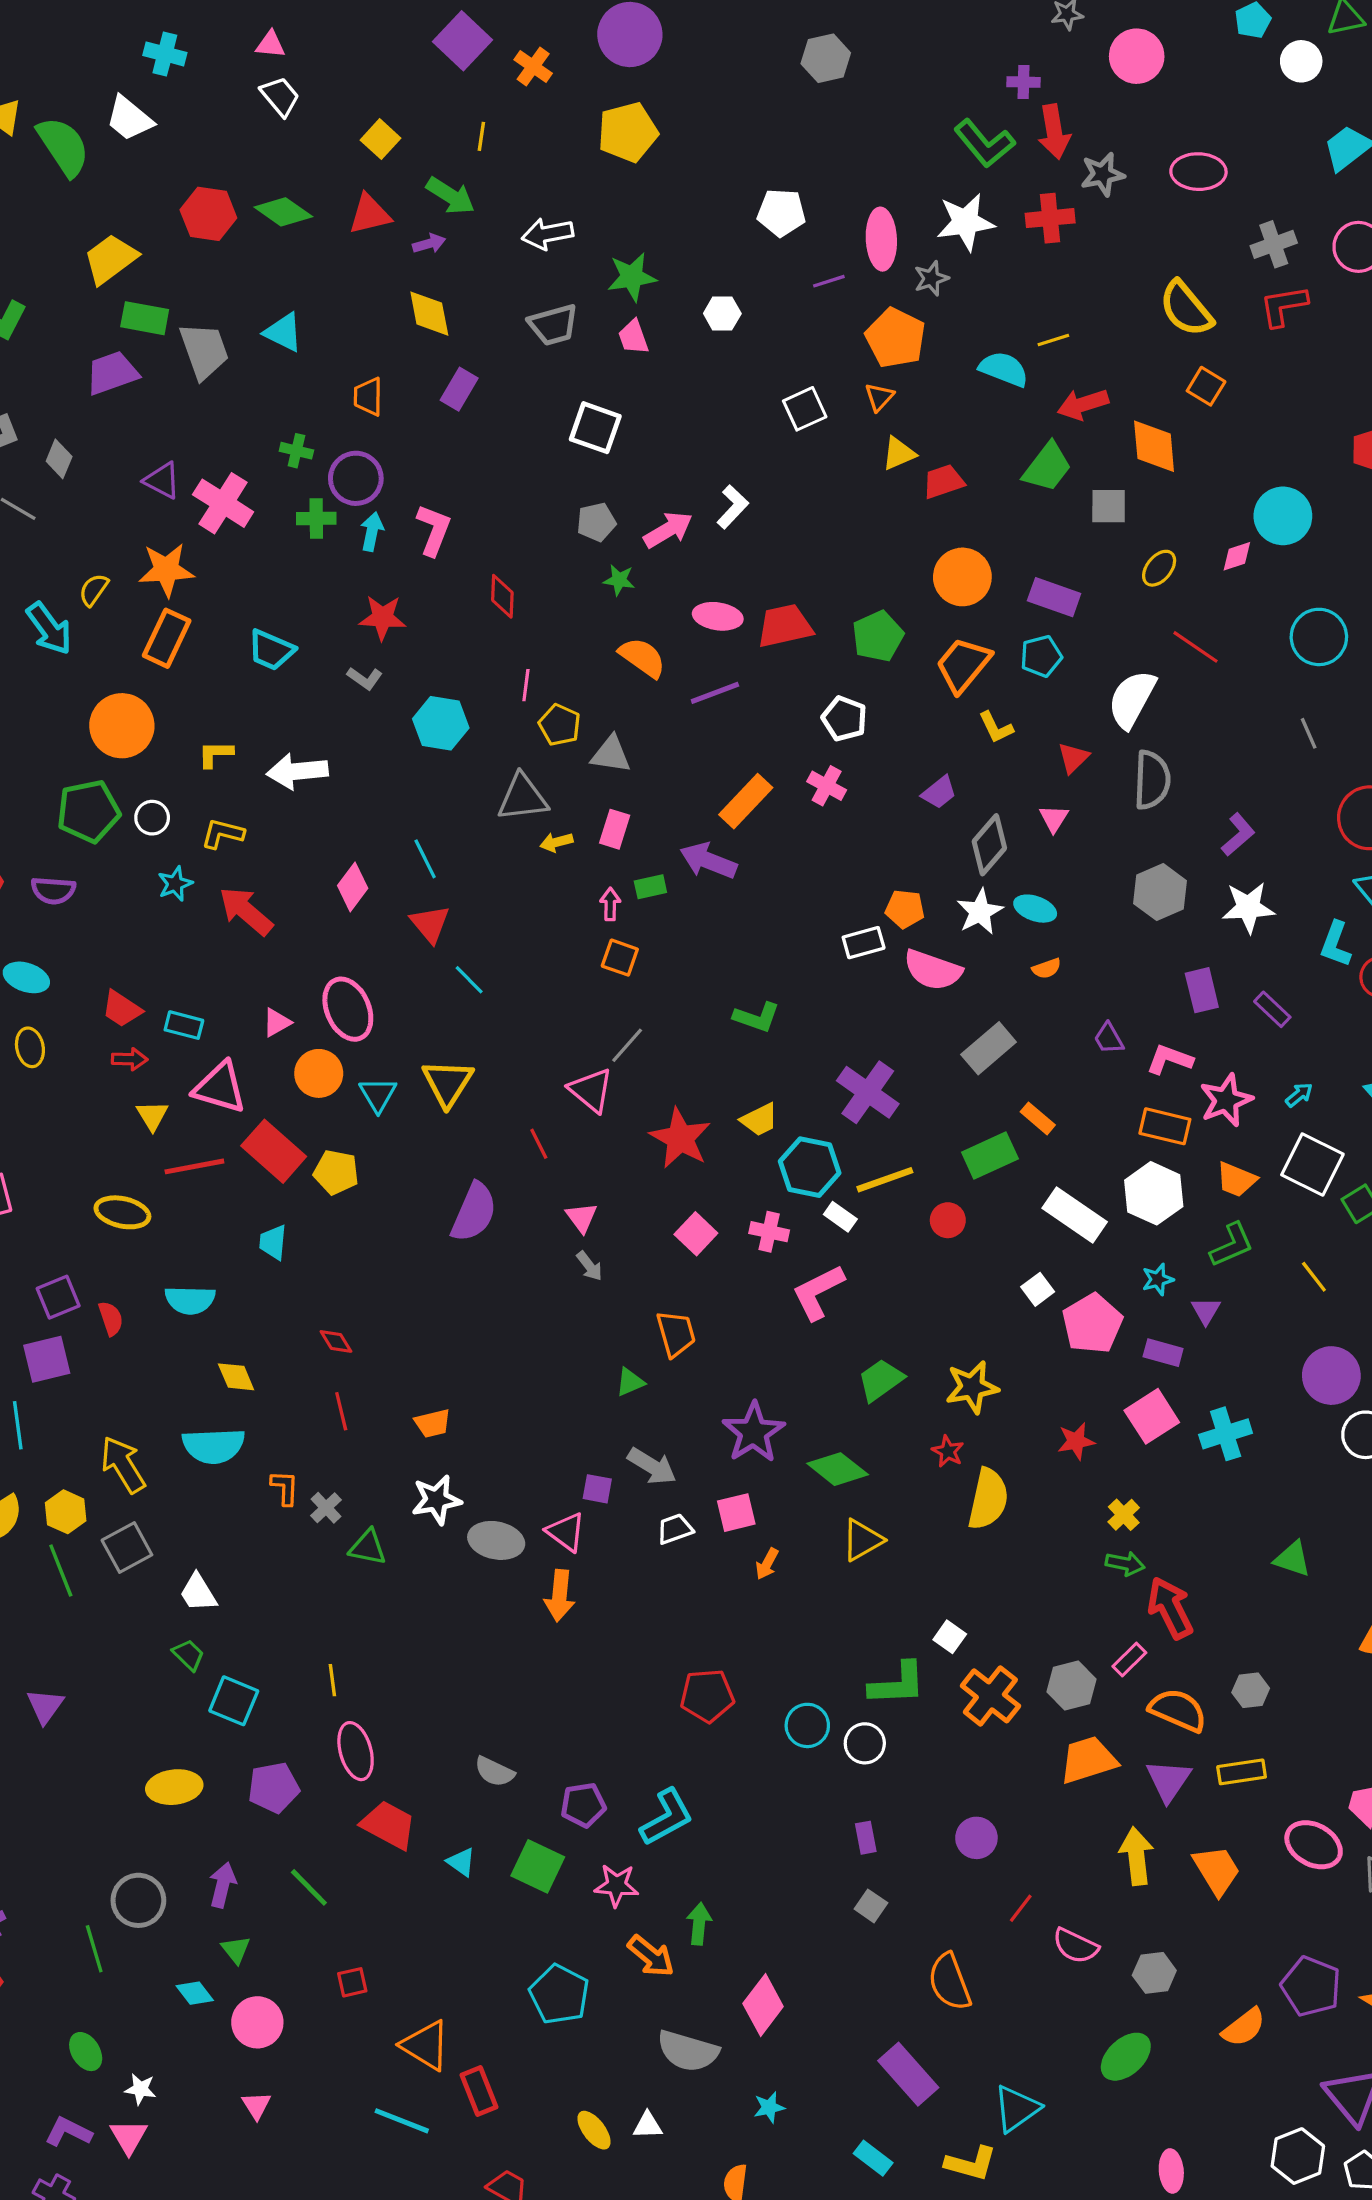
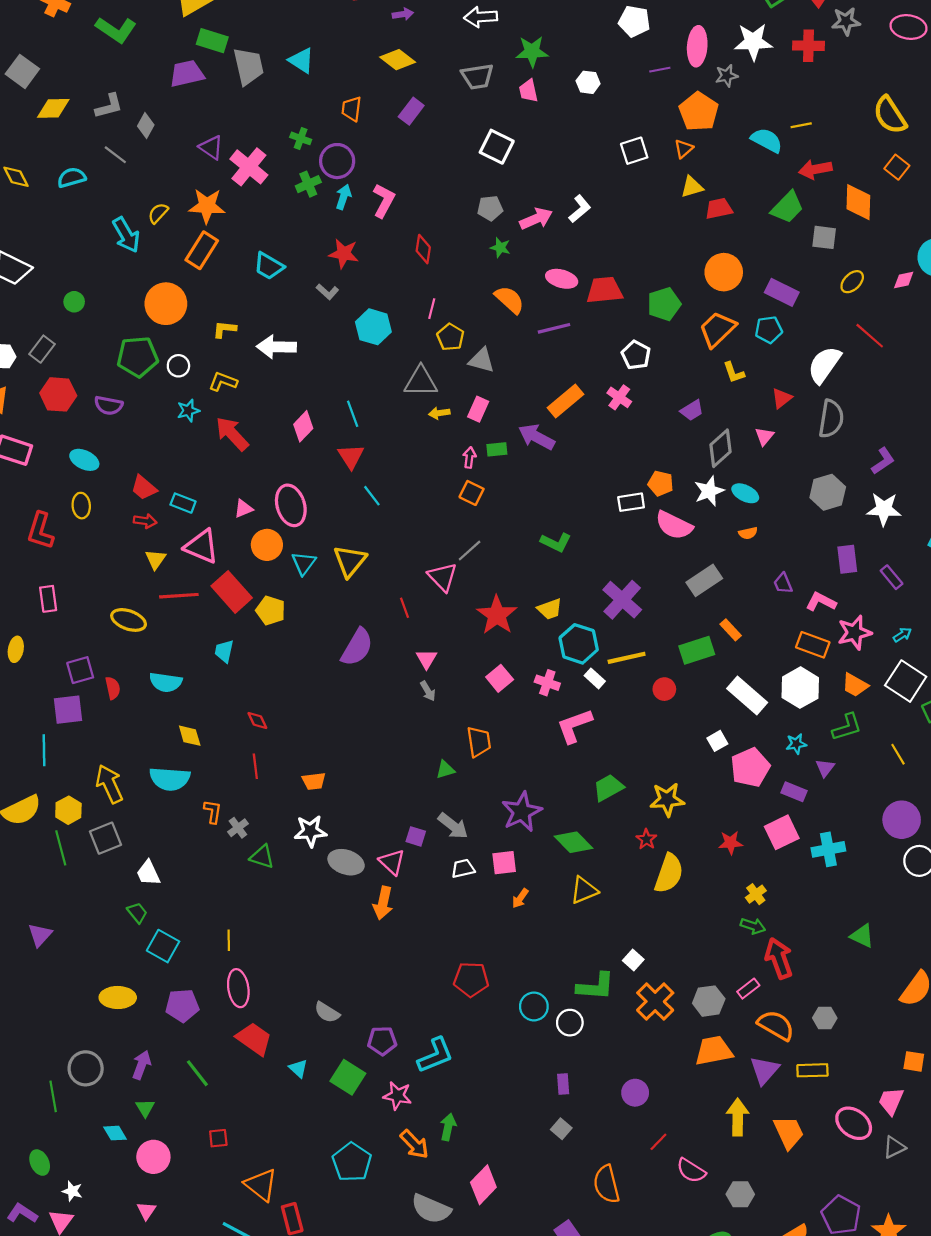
yellow diamond: (429, 314) -> (398, 60), turned -48
green cross: (316, 518) -> (308, 184), turned -30

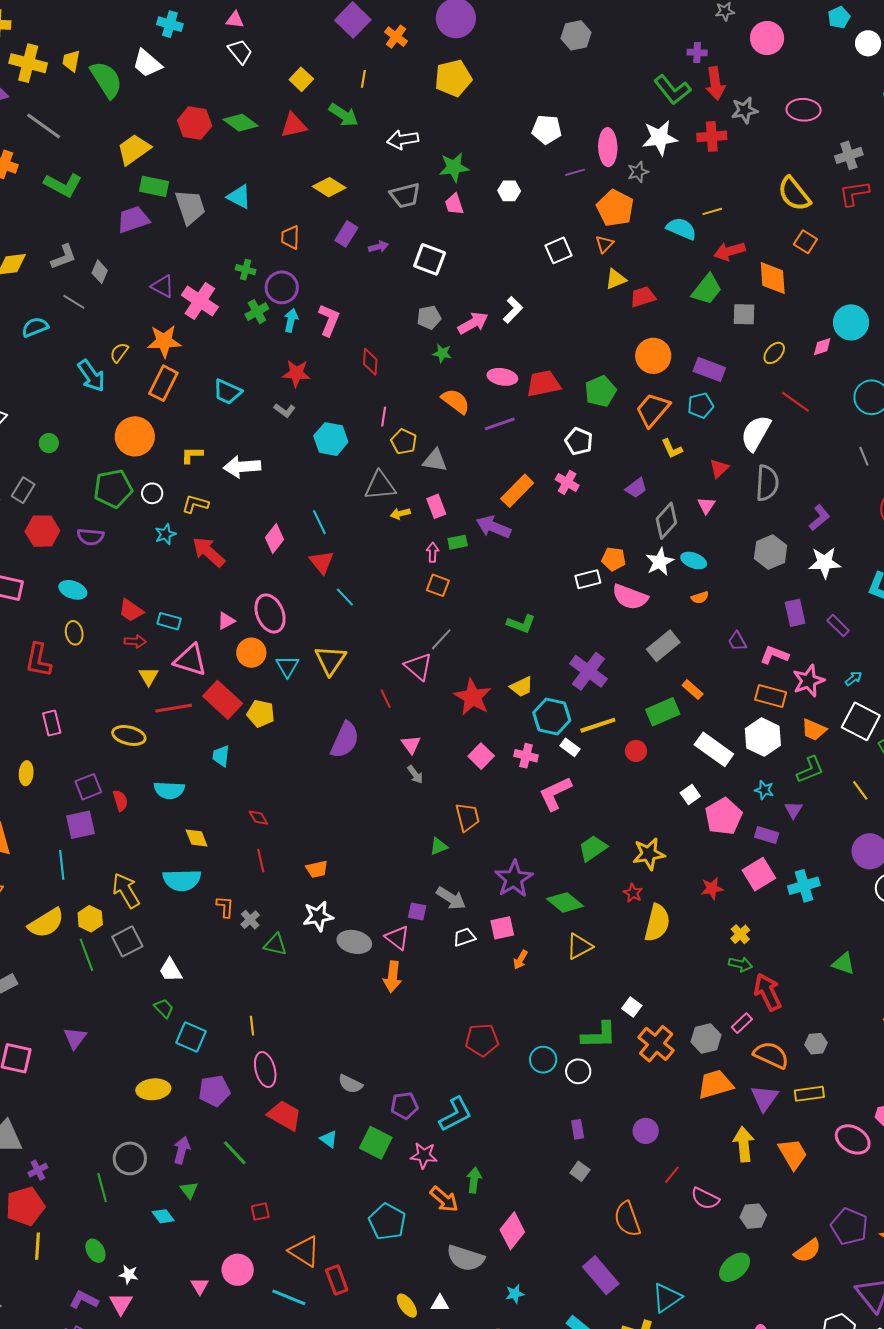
purple arrow: (403, 14) -> (378, 247), moved
pink rectangle: (478, 409) -> (436, 506), turned -40
cyan star: (796, 744) -> (764, 790), turned 30
pink circle: (153, 1157) -> (238, 1270), moved

